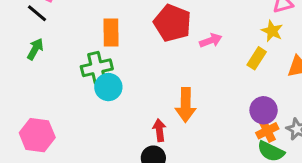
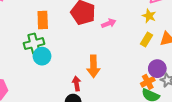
yellow rectangle: (257, 58) -> (146, 40), moved
purple circle: (264, 110) -> (157, 69), moved

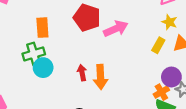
yellow star: (149, 16) -> (169, 22), moved
pink arrow: (109, 23) -> (116, 29), size x1.5
red arrow: (77, 84) -> (82, 73), moved

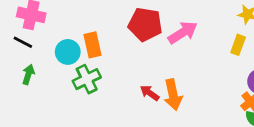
cyan circle: (43, 68) -> (68, 52), moved
red arrow: (82, 73) -> (150, 93), turned -35

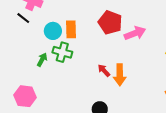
green arrow: (28, 74) -> (42, 60), moved
green cross: (87, 79) -> (62, 52), turned 30

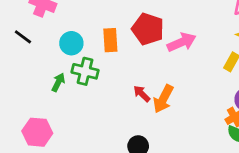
black line: (23, 18) -> (23, 37), moved
orange rectangle: (71, 29) -> (110, 40), moved
orange arrow: (120, 75) -> (163, 99), turned 30

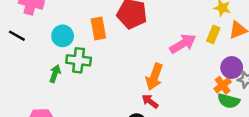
pink arrow: (182, 42) -> (183, 44), moved
red arrow: (142, 94) -> (150, 101), moved

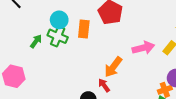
orange rectangle: (98, 28) -> (84, 29), moved
cyan circle: (63, 36) -> (59, 20), moved

